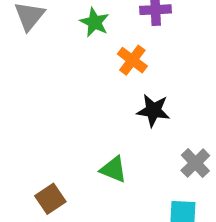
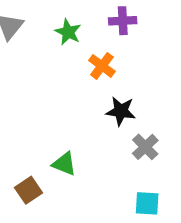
gray cross: (195, 163) -> (145, 147), moved
green triangle: (113, 169) -> (64, 164), moved

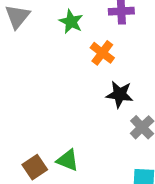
green triangle: (64, 164) -> (68, 160), moved

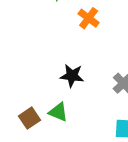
black star: (120, 94) -> (72, 76), moved

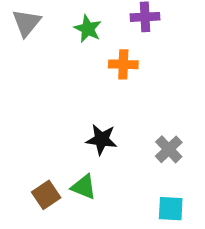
orange cross: (89, 18) -> (123, 64), turned -35

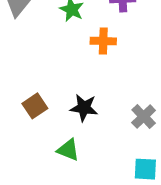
brown square: (46, 195) -> (35, 106), moved

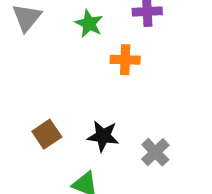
gray cross: (144, 116) -> (155, 152), moved

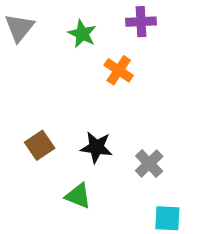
orange cross: (125, 60) -> (119, 70), turned 32

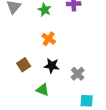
orange cross: (119, 70) -> (49, 39), moved

